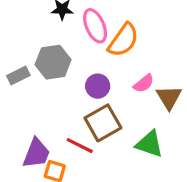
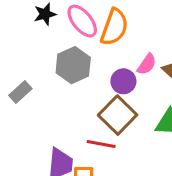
gray hexagon: (53, 62) -> (73, 65), moved
purple circle: (98, 86) -> (123, 81), moved

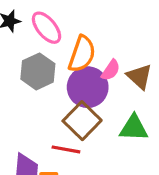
orange semicircle: (114, 27) -> (82, 54), moved
purple circle: (123, 81) -> (88, 87), size x1.6

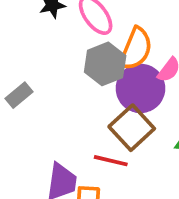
gray hexagon: (38, 71) -> (105, 64), moved

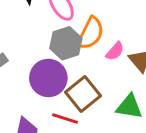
purple circle: (140, 88) -> (48, 78), moved

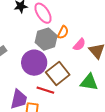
orange semicircle: (91, 33) -> (63, 32), size x0.6

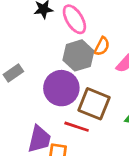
brown square: (58, 74) -> (94, 104), turned -30

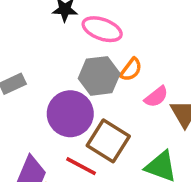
pink ellipse: (74, 19) -> (102, 29), turned -48

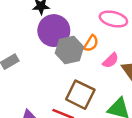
pink ellipse: (102, 29) -> (113, 19), moved
purple circle: (70, 114) -> (54, 31), moved

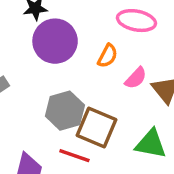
gray hexagon: (69, 50) -> (65, 111), moved

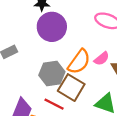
orange semicircle: (108, 56) -> (79, 62), moved, size x1.6

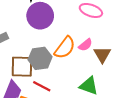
brown square: (71, 88) -> (22, 67), moved, turned -30

